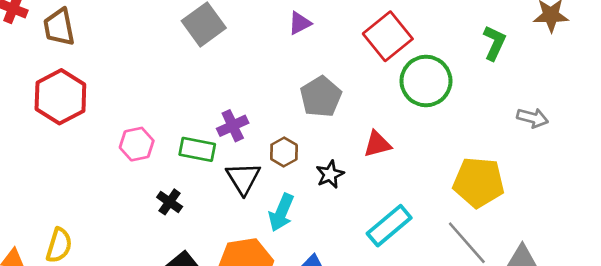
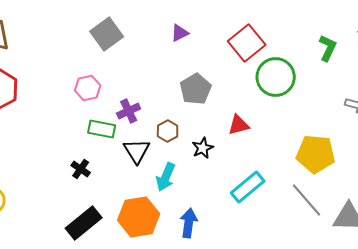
pink hexagon: (137, 144) -> (88, 88), moved

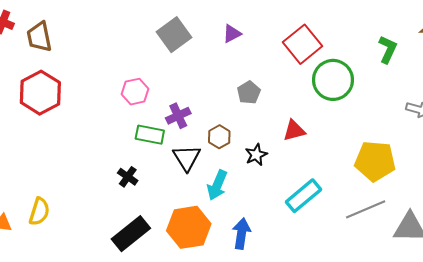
gray square: (107, 34) -> (174, 35), moved
gray pentagon: (196, 89) -> (249, 93), size x0.7
gray line: (307, 200) -> (366, 209), turned -72

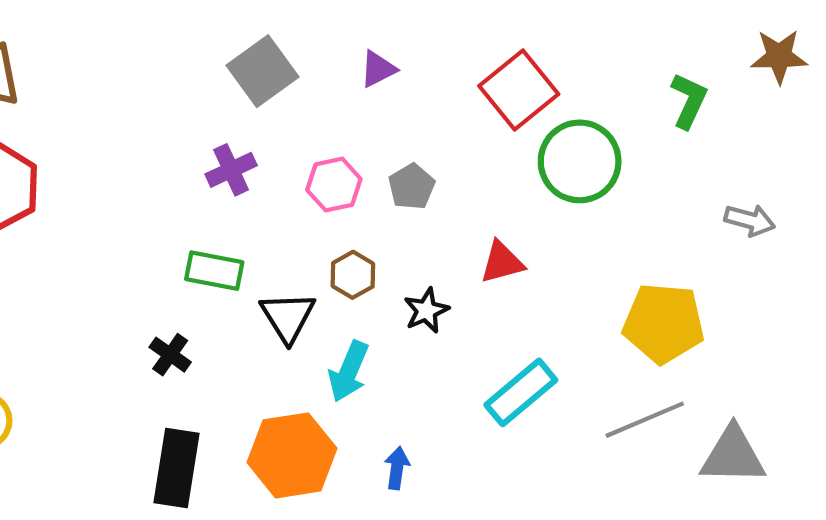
pink hexagon: (135, 92) -> (334, 185), moved
purple cross: (178, 116) -> (231, 170), moved
black rectangle: (131, 234) -> (176, 468), turned -42
blue arrow: (241, 234) -> (397, 468), size x0.7

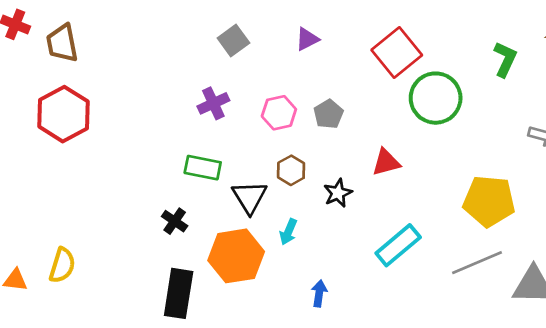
gray square: (263, 71) -> (233, 40), size x0.7
cyan arrow: (349, 371) -> (288, 232), size x0.7
orange hexagon: (292, 455) -> (236, 256), moved

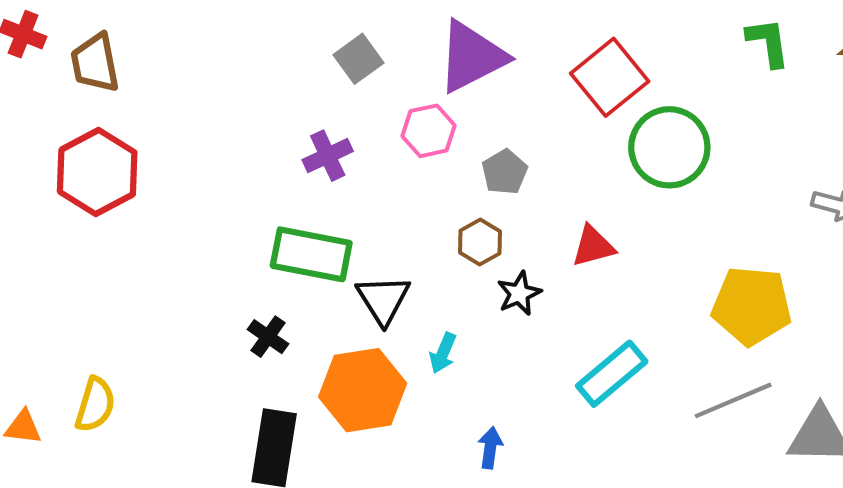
purple triangle: (307, 39) -> (472, 57), size x2.0
green L-shape: (505, 59) -> (768, 42), moved, turned -33
pink hexagon: (279, 113) -> (429, 131), moved
green rectangle: (203, 168) -> (311, 254), size x1.4
brown hexagon: (291, 170) -> (480, 242), moved

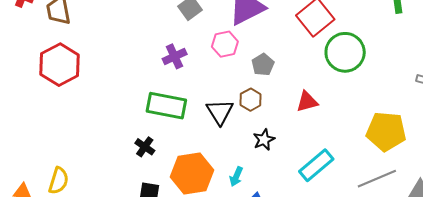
black star: (519, 293) -> (264, 140), moved
black triangle: (383, 300) -> (220, 112), moved
cyan arrow: (443, 353) -> (236, 177), moved

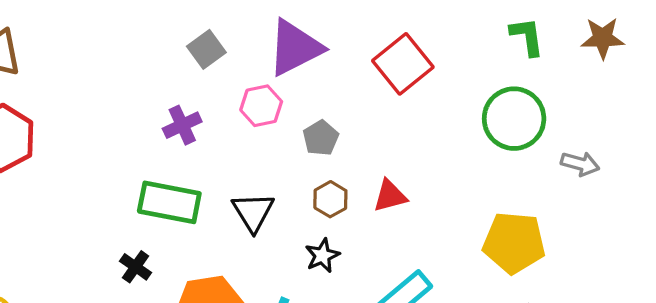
green circle: (345, 52) -> (514, 119), moved
brown hexagon: (251, 100) -> (330, 199), moved

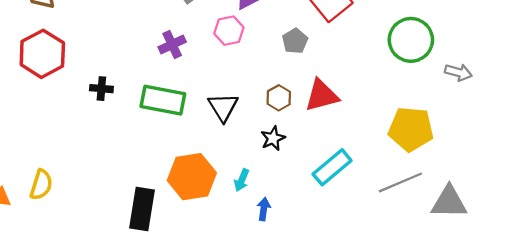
gray pentagon: (321, 138) -> (295, 41), moved
red triangle: (390, 196) -> (322, 95), size x1.4
black cross: (136, 267) -> (101, 89), moved, turned -30

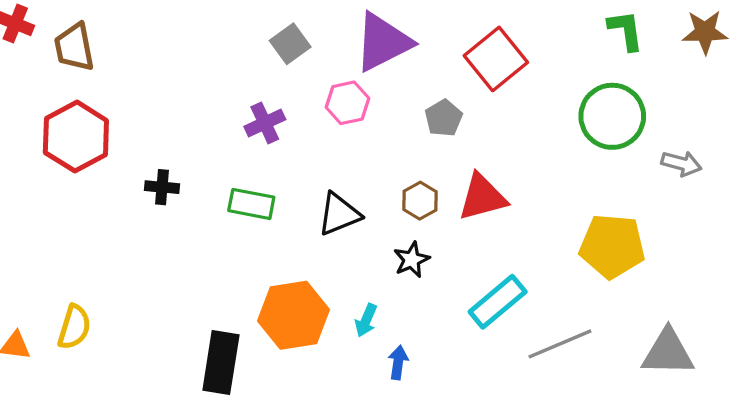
green rectangle: (163, 100) -> (251, 204), size x0.7
black triangle: (223, 107) -> (339, 214), turned 40
gray line: (400, 182) -> (560, 344), moved

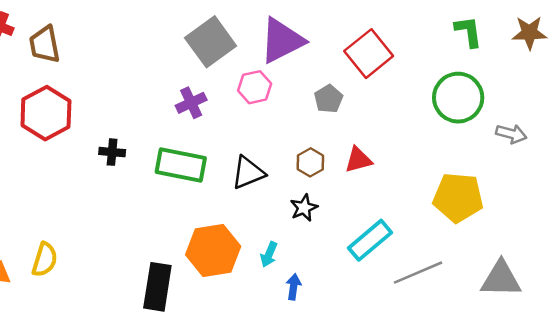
gray square: (290, 44) -> (211, 42), size x1.6
red triangle: (482, 197) -> (358, 160), size x0.7
green rectangle: (251, 204) -> (181, 165), size x1.4

